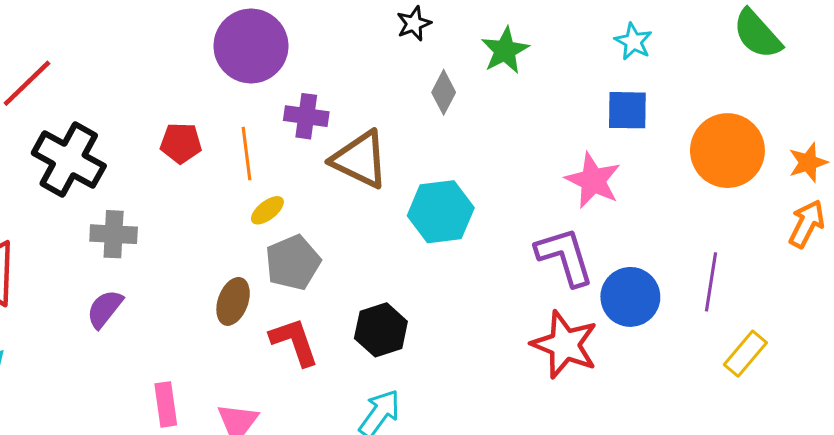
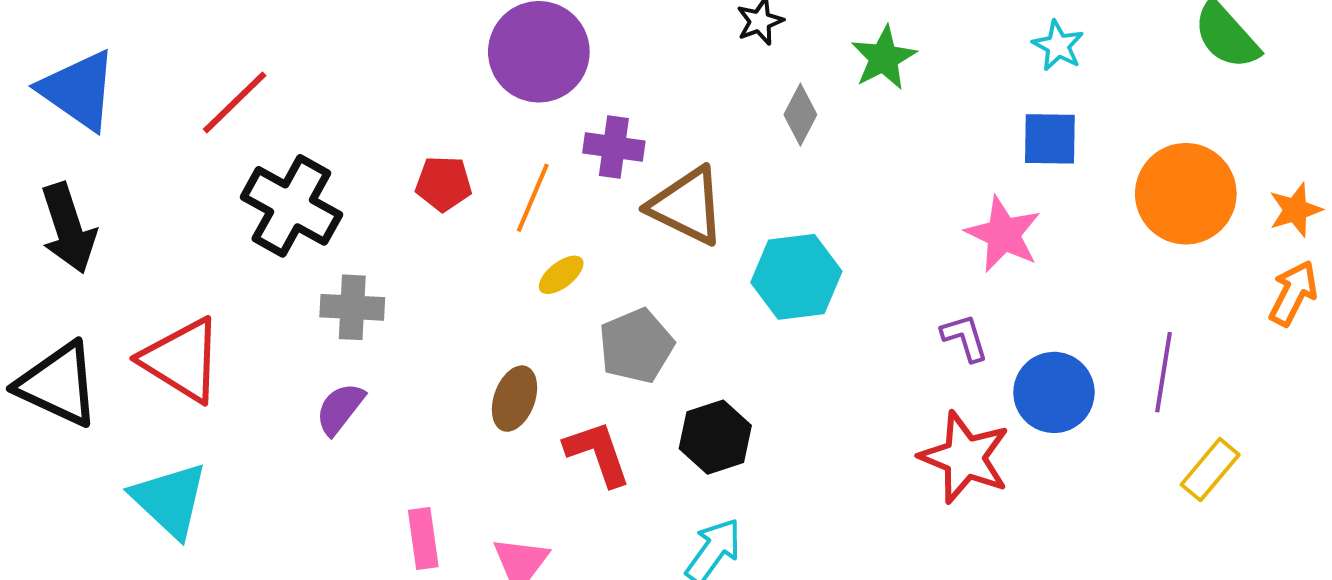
orange line: (247, 154) -> (533, 198), turned 30
purple L-shape: (565, 257) -> (965, 338), size x0.6
gray pentagon: (293, 263) -> (636, 346), moved

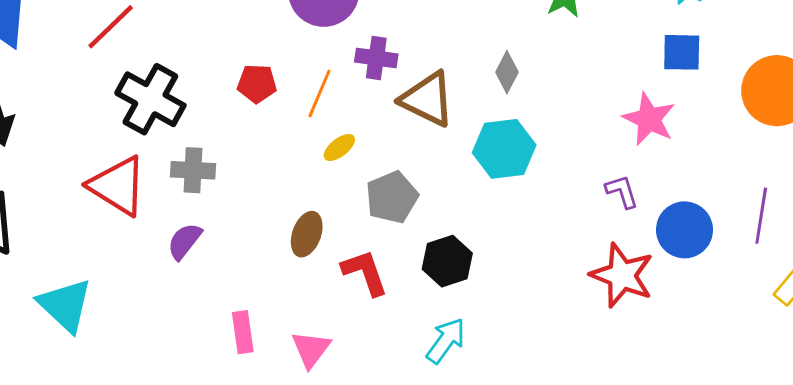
gray diamond: (800, 115) -> (507, 72), moved
red triangle: (182, 360) -> (118, 186), moved

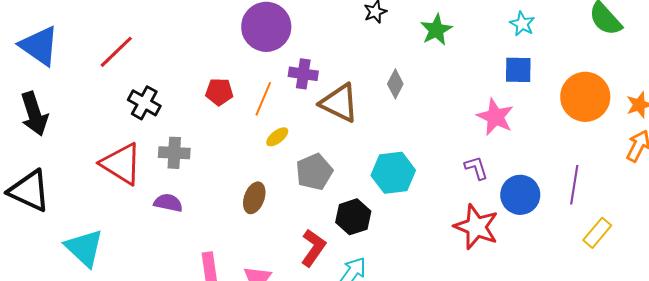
black cross: (150, 99) -> (144, 103), size x0.7
cyan hexagon: (504, 149) -> (393, 173), moved
purple semicircle: (185, 241) -> (168, 203), turned 64
red L-shape: (365, 272) -> (313, 248), moved, turned 54

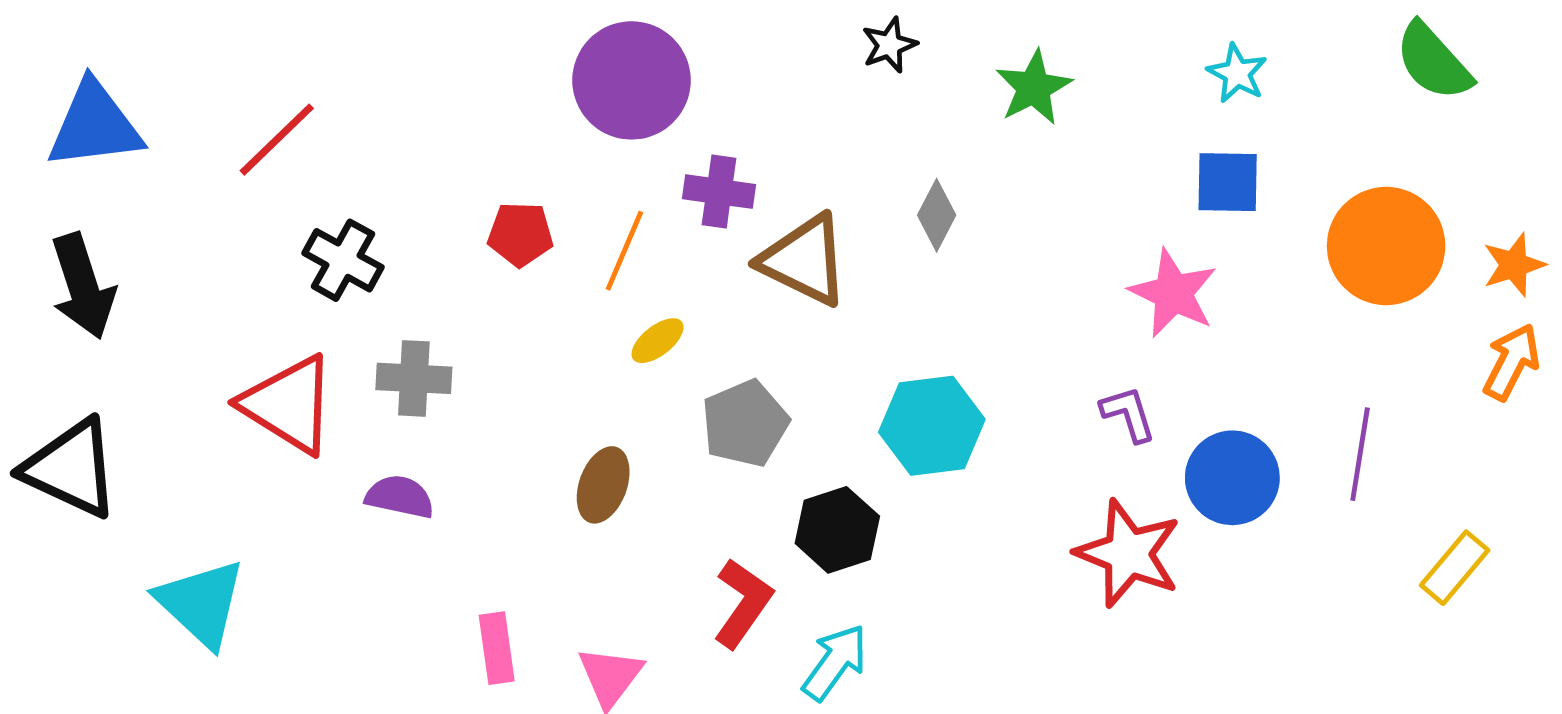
blue triangle: (39, 46) -> (95, 125), turned -42
yellow rectangle: (597, 233) -> (1455, 568), moved

